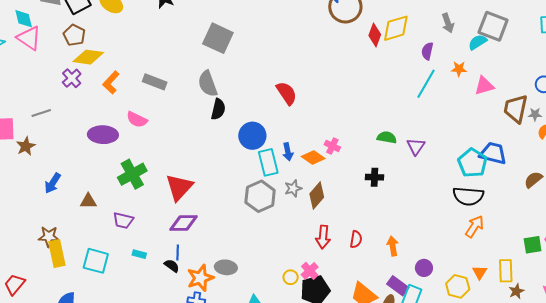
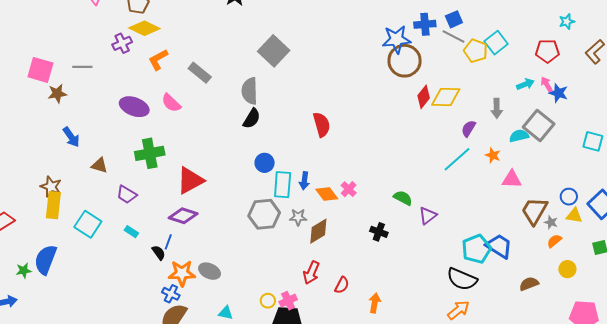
blue circle: (252, 136) -> (265, 163), moved, size x0.7
blue arrow: (53, 183) -> (71, 137), turned -85

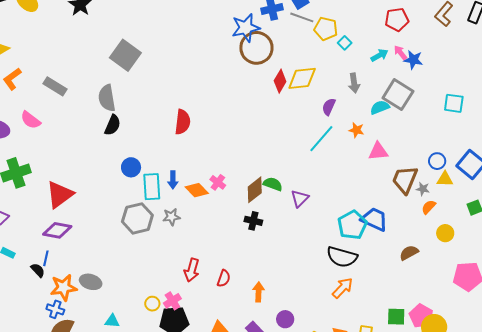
cyan square: (496, 43) -> (345, 43), moved, size x0.6
red semicircle: (322, 125) -> (183, 122), turned 30
brown diamond: (318, 231) -> (255, 190), moved

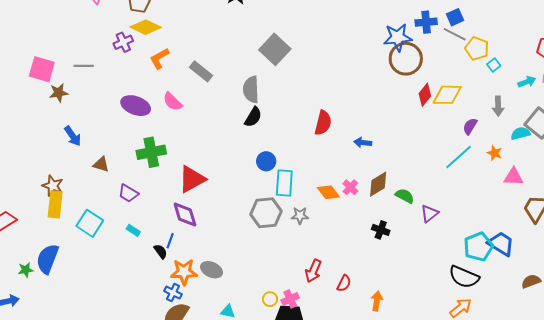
blue arrow: (173, 180) -> (363, 143), moved, turned 90
brown diamond: (255, 190) -> (378, 184), moved
purple diamond: (57, 230) -> (185, 214), turned 56

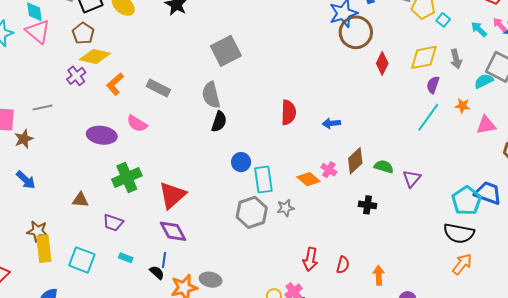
gray square: (275, 49) -> (226, 51), turned 32
cyan arrow: (527, 82) -> (479, 29), turned -102
yellow diamond: (447, 95) -> (424, 57), moved
blue arrow: (73, 136) -> (26, 180), moved

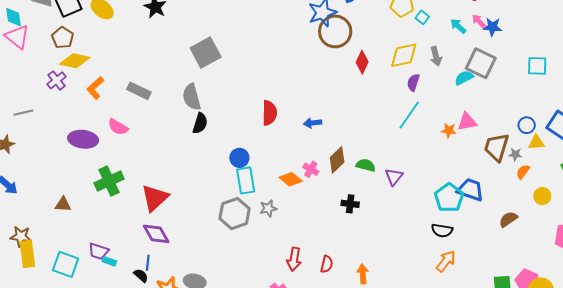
orange star: (462, 106) -> (449, 130), moved
blue circle: (241, 162) -> (239, 158), moved
purple trapezoid: (113, 223) -> (98, 251), moved
black semicircle: (459, 233) -> (442, 230), size x0.7

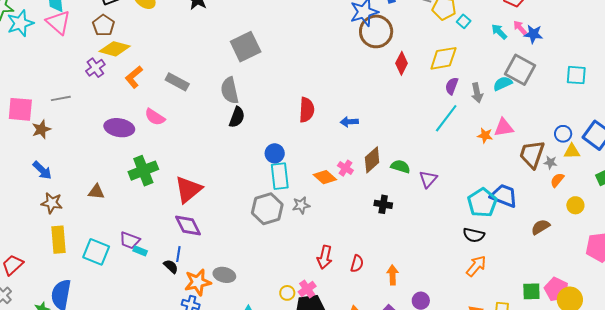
gray arrow: (436, 56) -> (477, 93), moved
brown star: (21, 236) -> (52, 203), moved

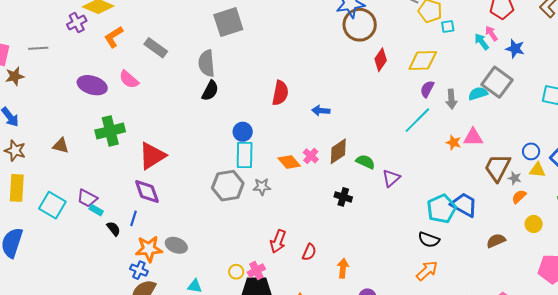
cyan square: (464, 21) -> (448, 27), turned 32
pink arrow: (520, 28) -> (491, 33), moved
black semicircle: (171, 266) -> (114, 229), moved

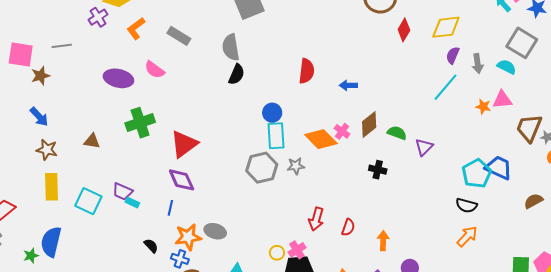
cyan semicircle: (478, 94) -> (507, 67), moved, turned 48
orange diamond: (289, 162) -> (321, 139), size x1.4
black semicircle: (114, 229) -> (151, 246), moved

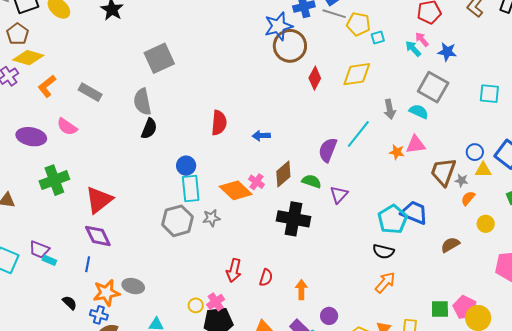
purple semicircle: (453, 55) -> (328, 150), moved, size x1.4
black cross: (378, 170) -> (293, 219), size x1.8

